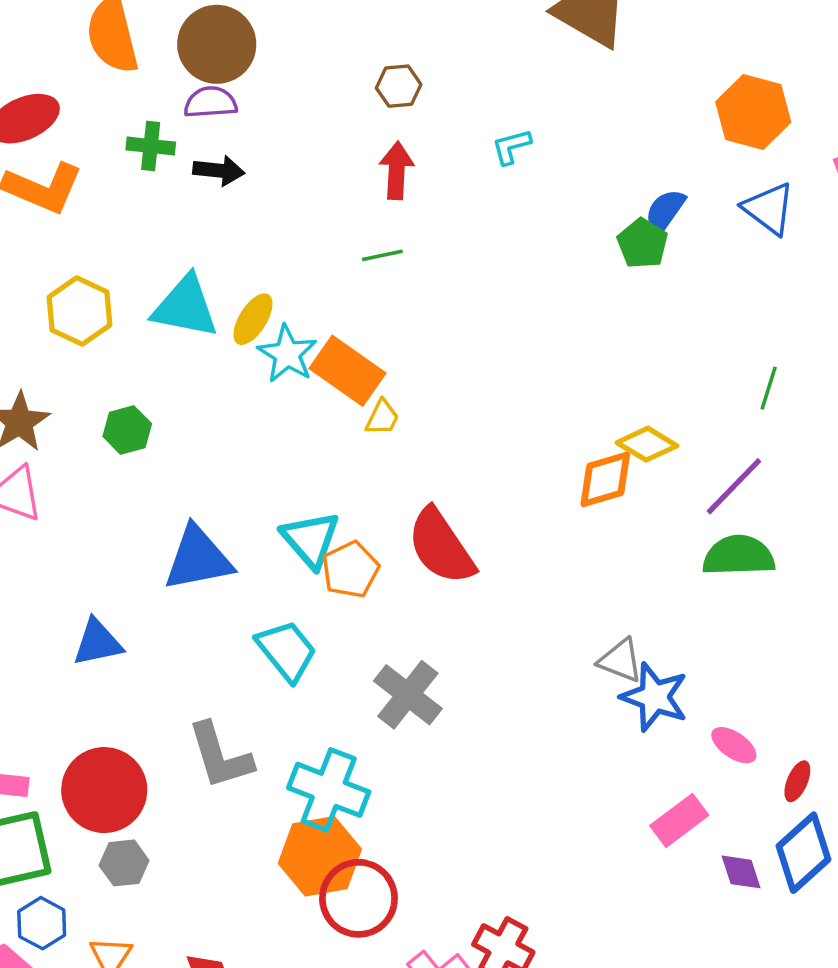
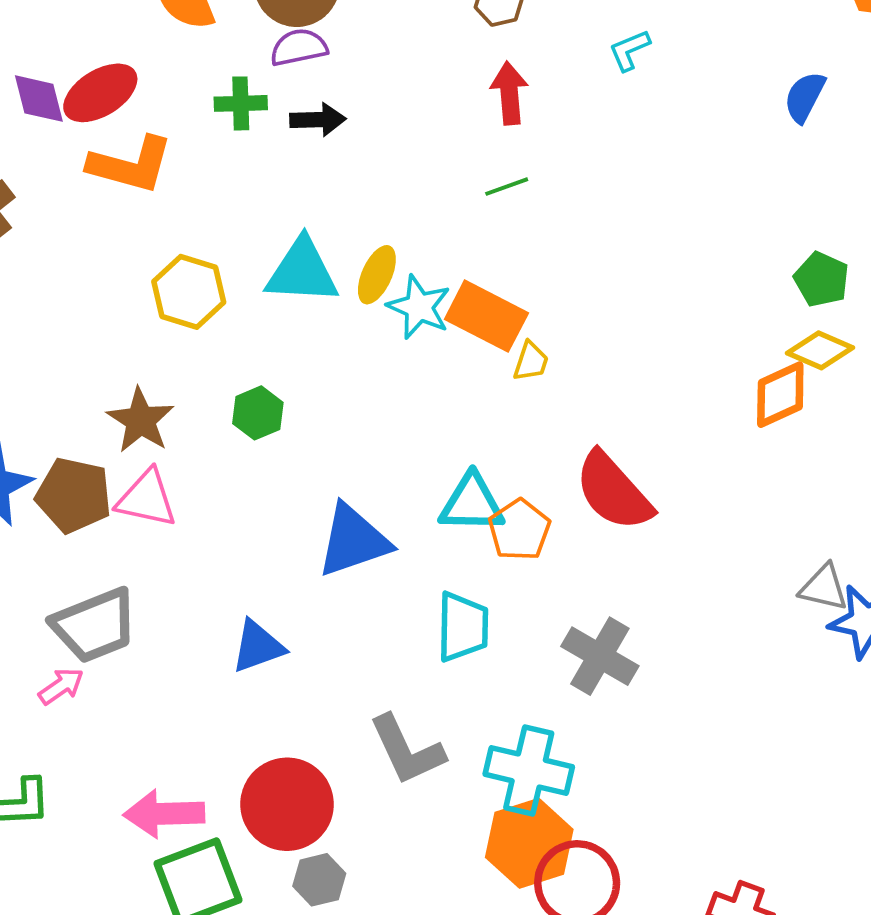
green pentagon: (643, 243) -> (822, 279), moved
cyan triangle: (311, 539) -> (472, 503), turned -40
cyan trapezoid: (287, 651) -> (463, 627), turned 48

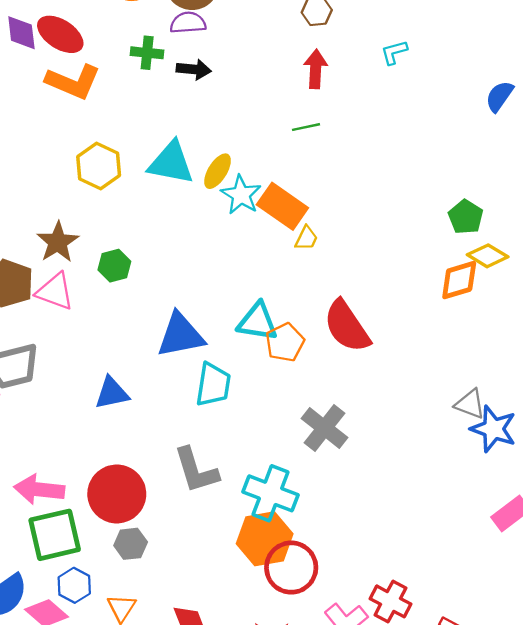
red ellipse: (100, 93) -> (60, 34), turned 57
green pentagon: (822, 279) -> (466, 217), moved
green hexagon: (258, 413) -> (114, 266), moved
cyan trapezoid: (463, 627) -> (213, 385), moved

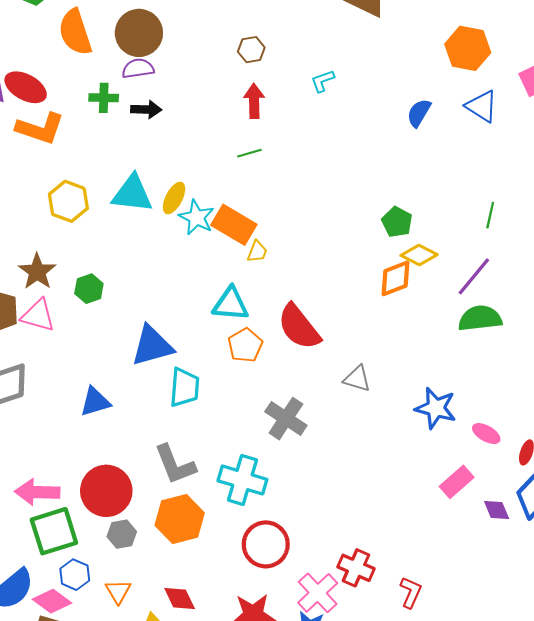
cyan triangle: (257, 322) -> (231, 304), moved
gray triangle: (470, 404) -> (357, 379), moved
orange hexagon: (265, 539) -> (180, 519), moved

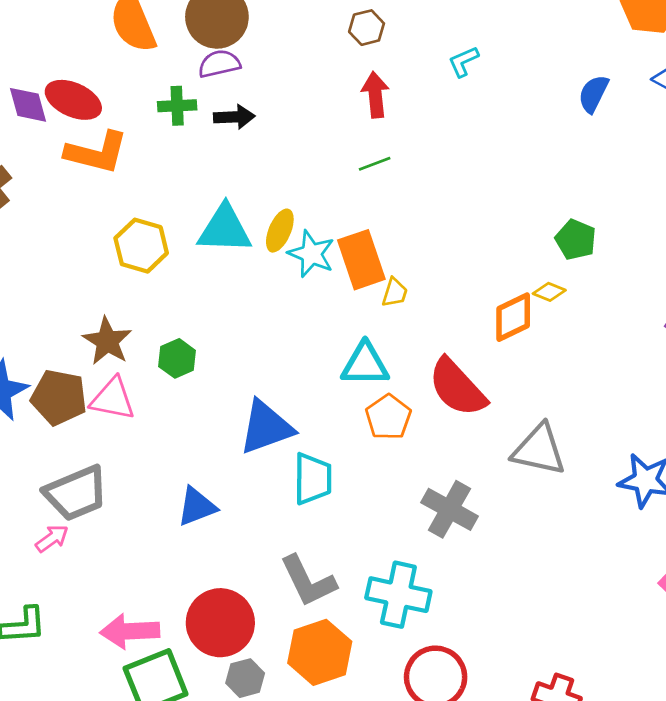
orange rectangle: (234, 225) -> (361, 260), turned 45
yellow diamond: (419, 255) -> (549, 292), moved, size x0.7
orange diamond: (395, 278) -> (513, 317), moved
gray triangle: (357, 379) -> (539, 450), size x1.5

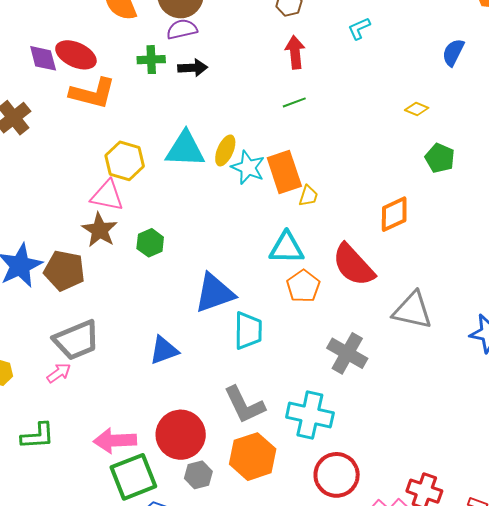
yellow diamond: (549, 292) -> (417, 109), moved
pink triangle: (113, 399) -> (107, 196), moved

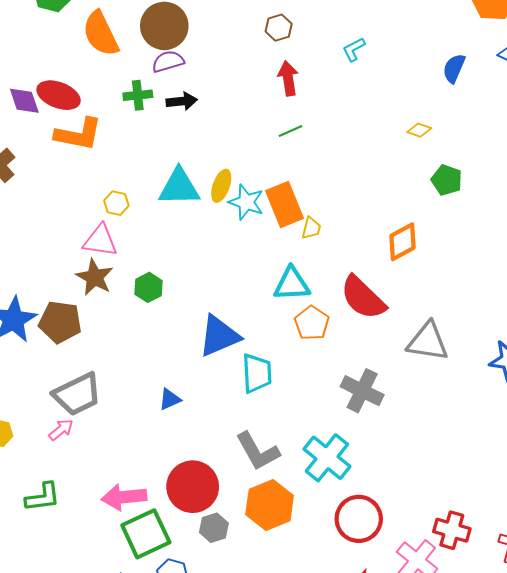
yellow hexagon: (125, 161) -> (116, 203), size x0.6
blue triangle: (164, 350) -> (170, 399), size x0.7
cyan cross: (310, 415) -> (327, 458), turned 30

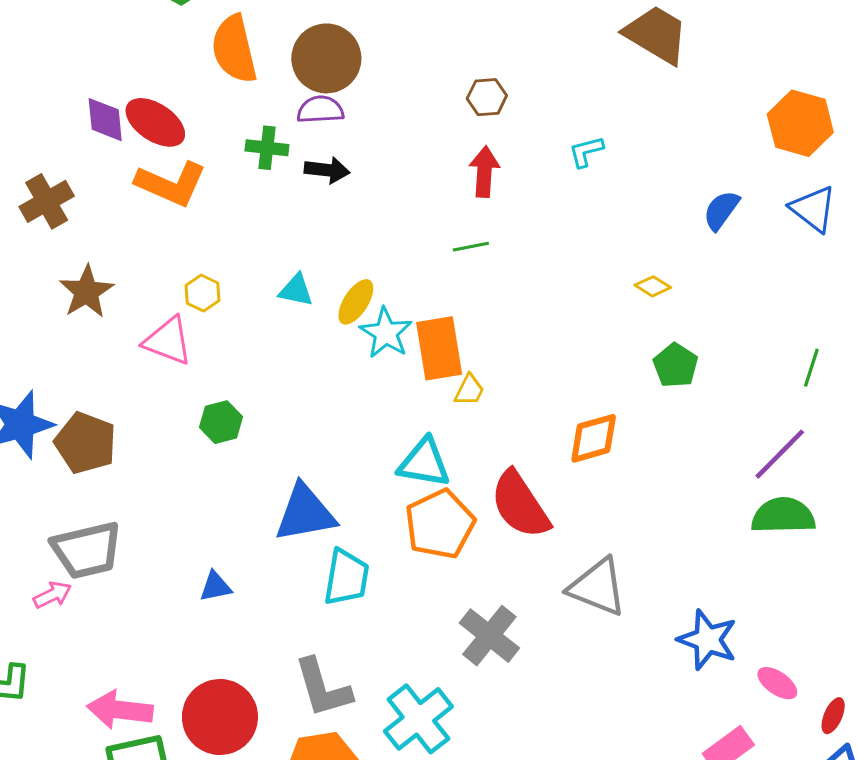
cyan triangle: (179, 187) -> (296, 290), size x0.6
brown star: (95, 277) -> (86, 292), moved
orange pentagon: (312, 323) -> (440, 524), size x1.4

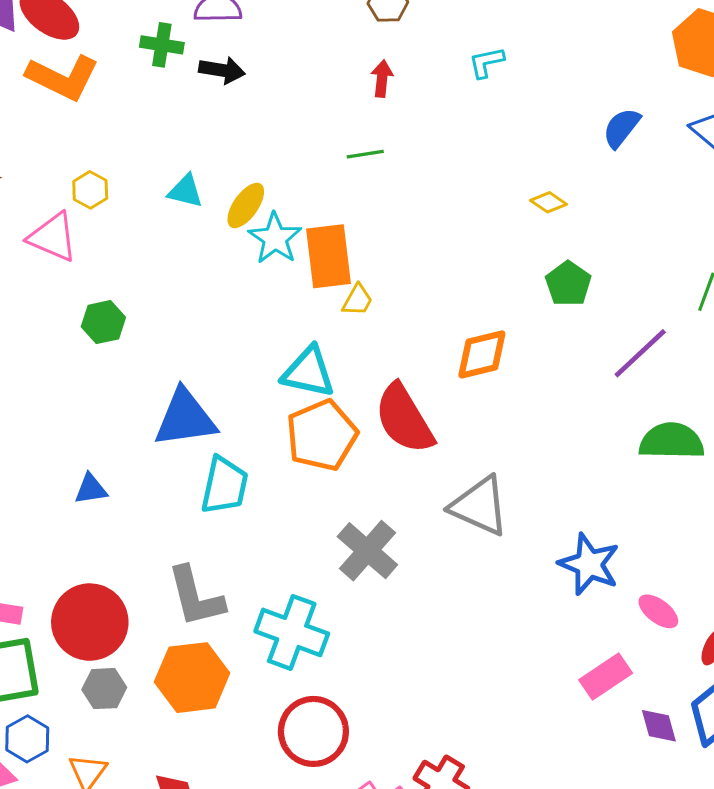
red arrow: (484, 172) -> (382, 79), size x0.7
purple line: (780, 454) -> (640, 353), moved
cyan cross: (418, 719) -> (292, 632), turned -34

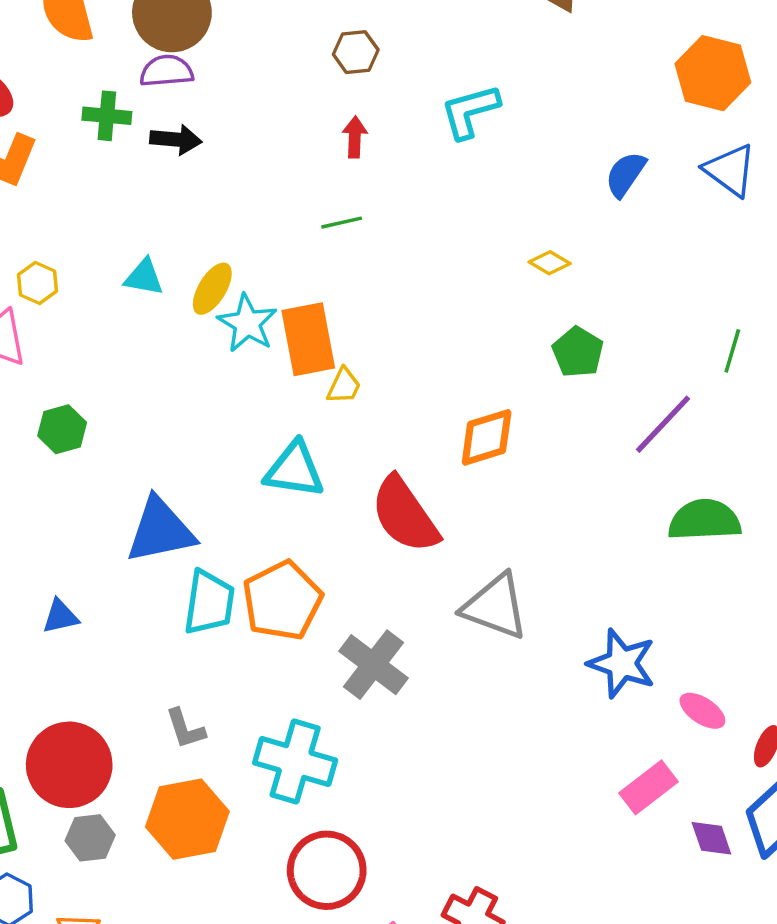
cyan L-shape: (486, 62) -> (470, 111), size x1.5
orange pentagon: (322, 435) -> (282, 601), moved
gray L-shape: (196, 597) -> (185, 729), size x0.6

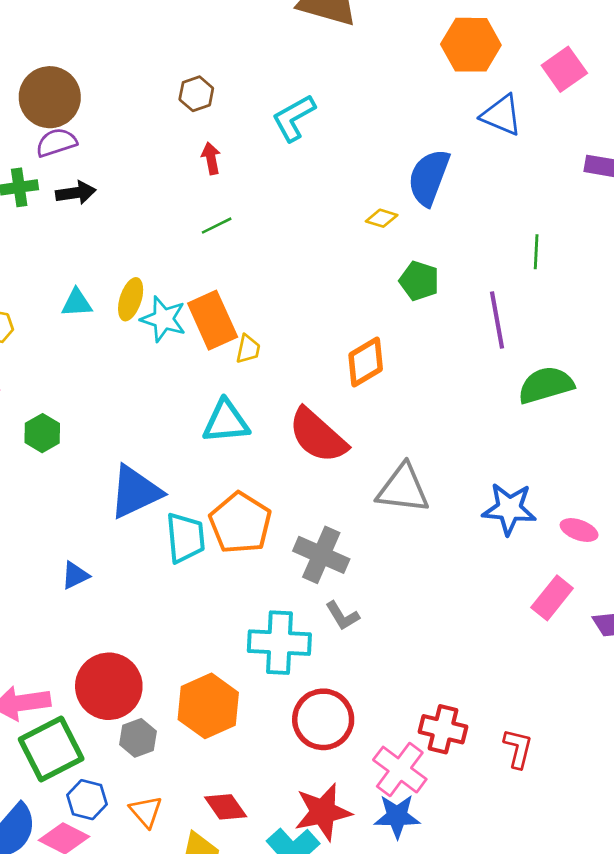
blue semicircle: (626, 174) -> (429, 177), moved, size x1.5
purple line: (663, 424) -> (497, 320), turned -40
gray L-shape: (185, 729) -> (342, 616), moved

